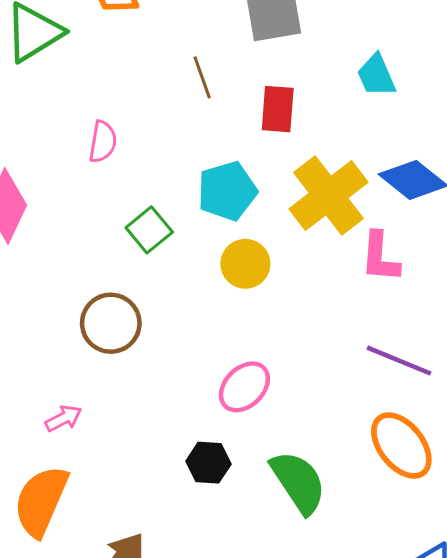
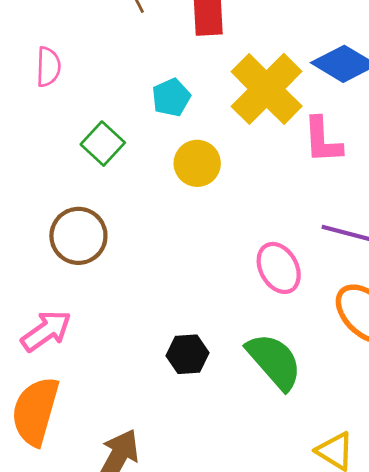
cyan pentagon: (227, 191) -> (171, 97), size x0.7
pink ellipse: (244, 387) -> (279, 268), moved, turned -66
pink arrow: (64, 418) -> (46, 331), size x1.5

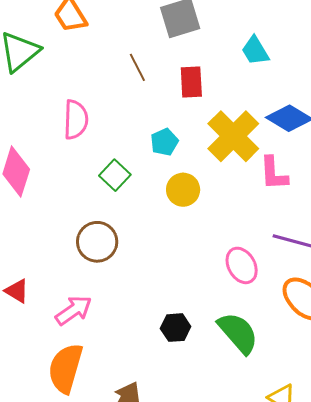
pink semicircle: (48, 67) -> (76, 120), size x1.4

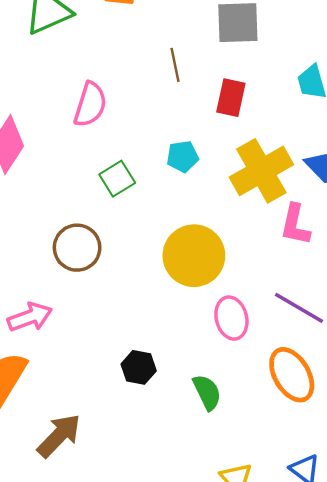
yellow circle: (183, 190) -> (194, 256), moved, size x1.6
green semicircle: (238, 333) -> (207, 392), size x0.7

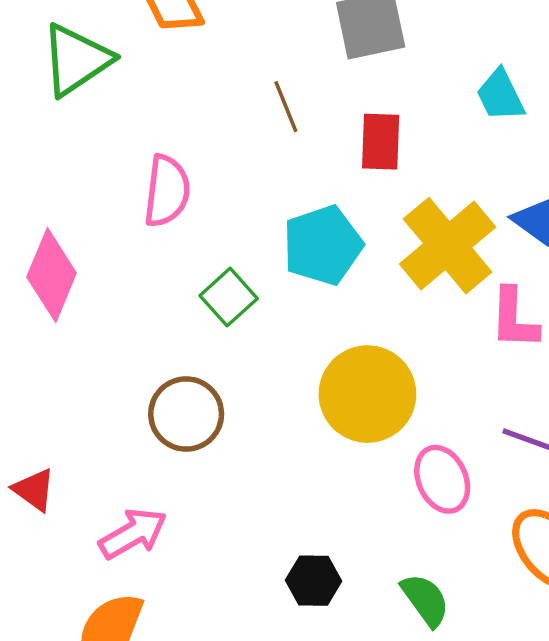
cyan pentagon: (183, 157) -> (323, 245), size x1.6

